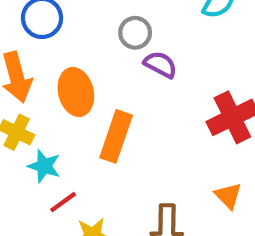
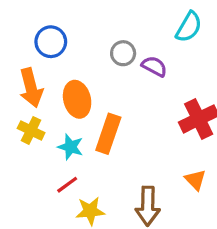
purple semicircle: (160, 64) -> (154, 66), moved
cyan star: (44, 166) -> (70, 147), moved

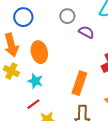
gray circle: (123, 53) -> (67, 16), moved
orange rectangle: (108, 134) -> (79, 83), moved

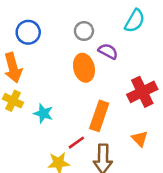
orange ellipse: (39, 52) -> (84, 68), moved
red line: (33, 104) -> (76, 143), moved

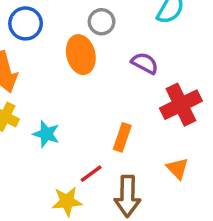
purple semicircle: (108, 51) -> (145, 63), moved
orange ellipse: (84, 68) -> (81, 55), moved
orange rectangle: (99, 116) -> (122, 137), size x0.7

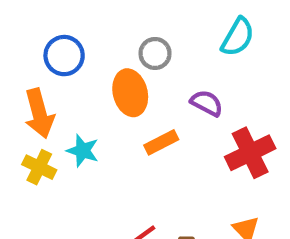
cyan star: (46, 134) -> (83, 151), moved
orange rectangle: (122, 137) -> (161, 142), moved, turned 44

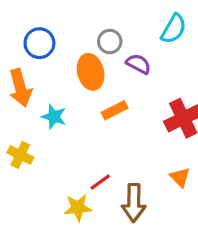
purple semicircle: (207, 103) -> (138, 64), moved
yellow cross: (39, 167) -> (20, 155), moved

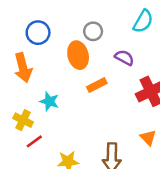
purple semicircle: (138, 64) -> (124, 58), moved
cyan star: (54, 117) -> (49, 101), moved
red line: (100, 182) -> (34, 141), moved

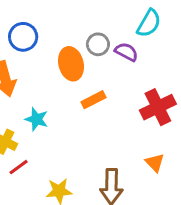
gray circle: (93, 31) -> (98, 44), moved
purple semicircle: (124, 58) -> (126, 52), moved

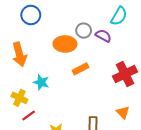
blue circle: (23, 37) -> (31, 15), moved
orange ellipse: (71, 64) -> (65, 44), turned -75

